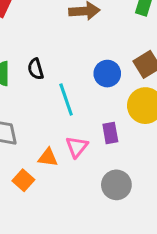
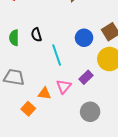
purple rectangle: (110, 133) -> (86, 77), turned 56

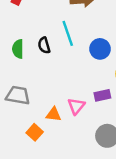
cyan line: (57, 55) -> (68, 33), moved
purple rectangle: (86, 77) -> (102, 95), turned 32

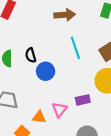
cyan line: (68, 33) -> (75, 48), moved
blue circle: (100, 49) -> (46, 71), moved

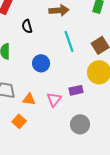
black semicircle: (31, 55) -> (27, 26), moved
orange triangle: (39, 117) -> (29, 99), moved

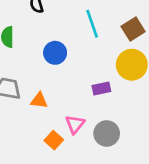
pink triangle: (54, 99) -> (75, 124), moved
orange square: (19, 121) -> (54, 140), moved

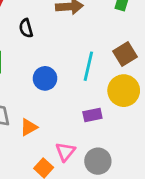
cyan line: (92, 24) -> (88, 66), moved, turned 32
orange triangle: (39, 100) -> (29, 127), turned -36

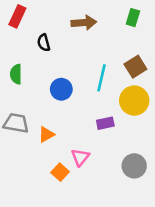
gray circle: (98, 161) -> (134, 166), moved

